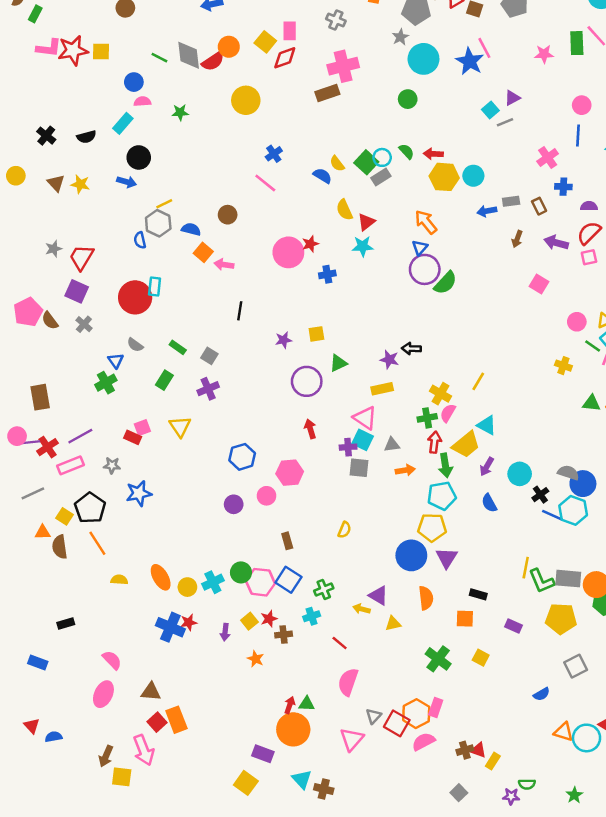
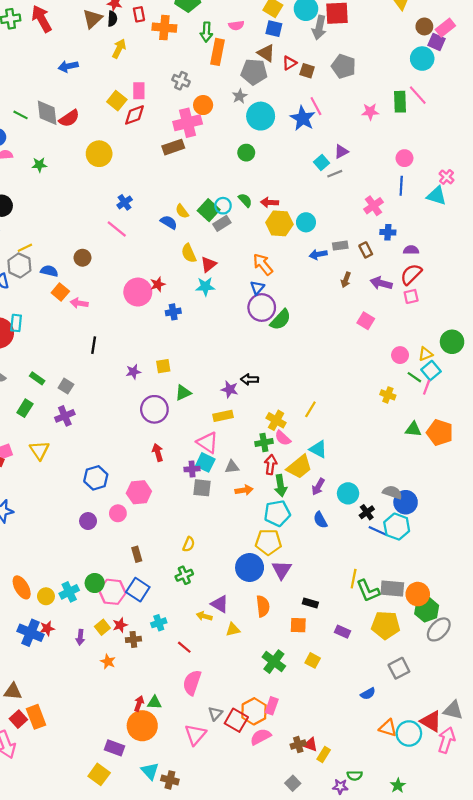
orange circle: (229, 47) -> (203, 105), moved
pink semicircle: (448, 413) -> (283, 438), turned -77
green cross: (324, 589) -> (184, 575), moved

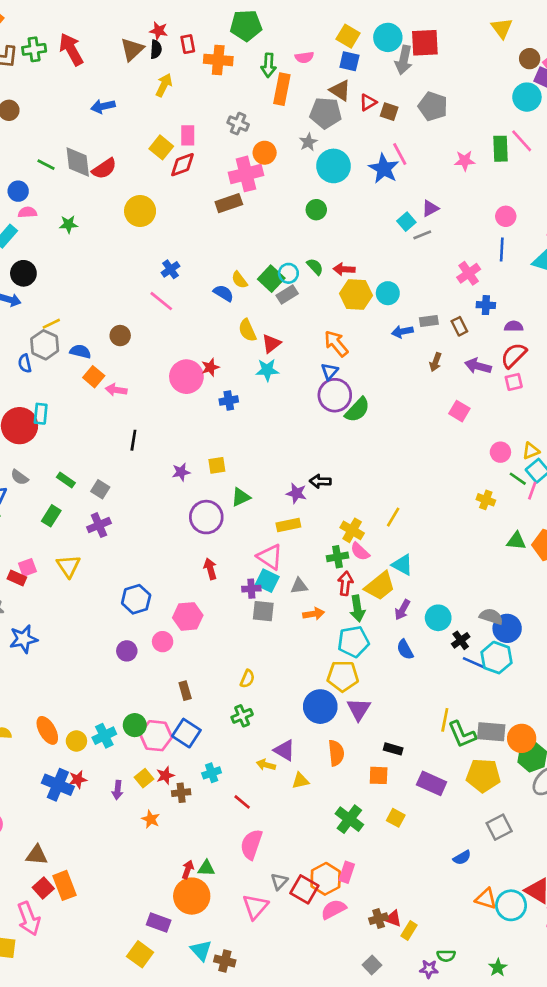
purple rectangle: (342, 632) -> (432, 783), size x1.5

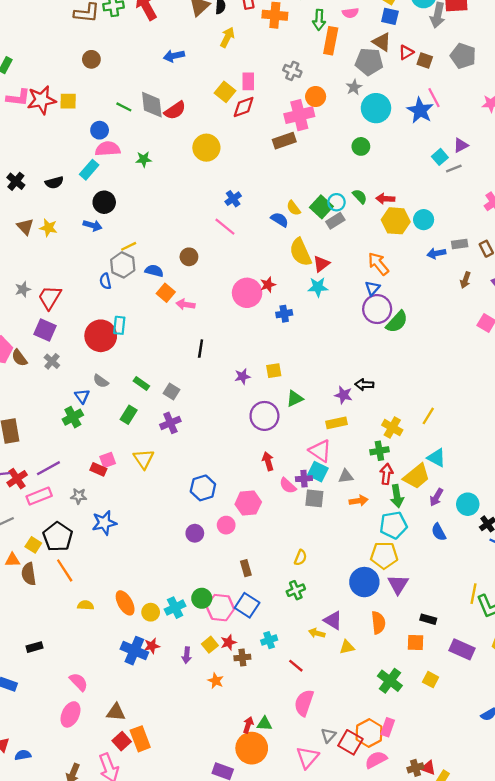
pink semicircle: (27, 212) -> (108, 149), size x1.5
yellow semicircle: (247, 330) -> (300, 252), size x1.4
pink semicircle: (360, 552) -> (288, 486), moved

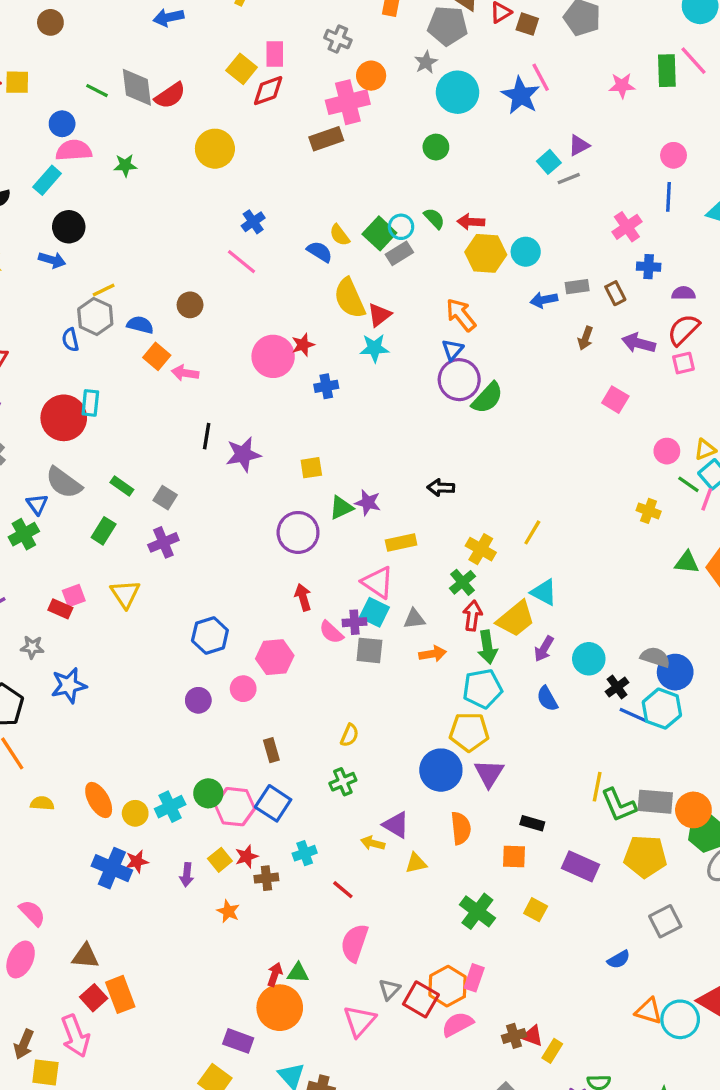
purple star: (242, 376) -> (243, 454), moved, size x1.5
gray semicircle: (101, 381) -> (64, 483), size x1.6
purple star: (343, 395) -> (368, 503), moved
green cross: (379, 451) -> (462, 582), turned -30

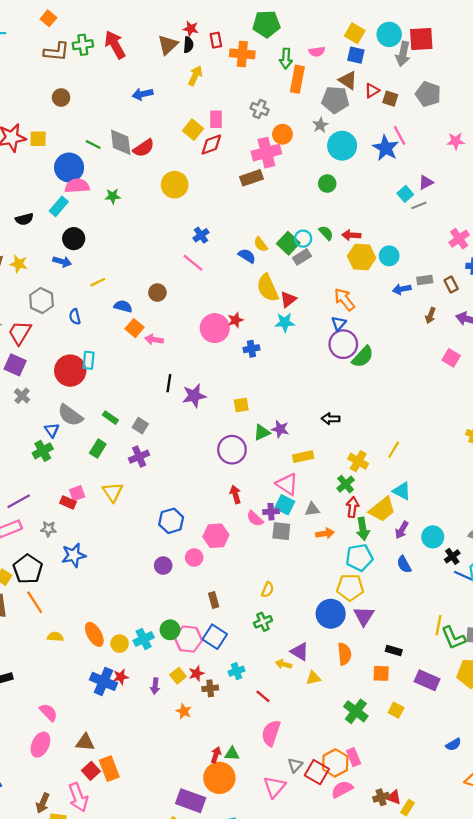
blue circle: (62, 124) -> (69, 167), size x1.6
gray hexagon: (95, 316) -> (42, 301), moved
pink rectangle: (474, 978) -> (354, 757), turned -42
purple rectangle: (238, 1041) -> (191, 801), size x1.4

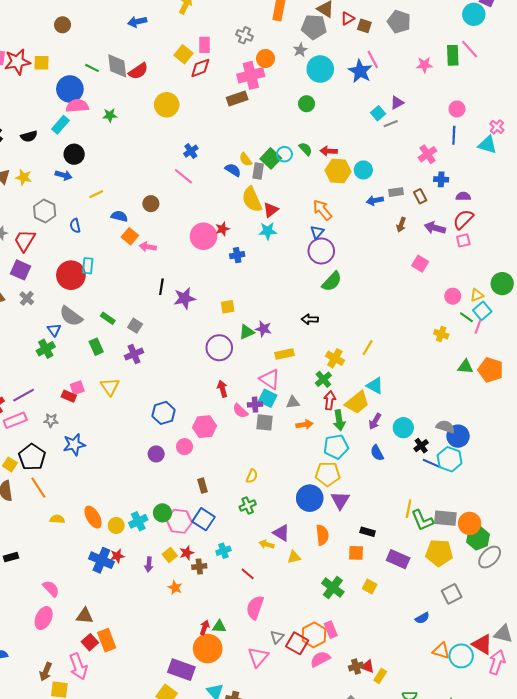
gray rectangle: (302, 257) -> (258, 171), moved, turned -49
green semicircle: (363, 357) -> (332, 281), moved
green rectangle: (98, 449) -> (96, 347), turned -56

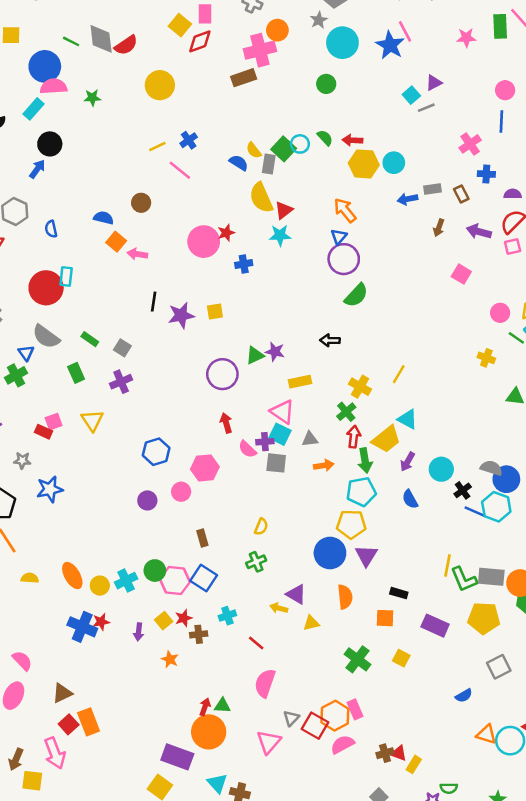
blue arrow: (64, 175) -> (37, 169), turned -70
yellow line: (96, 194) -> (157, 146), moved
yellow square: (228, 307) -> (215, 312), moved
brown triangle: (85, 616) -> (62, 693), turned -30

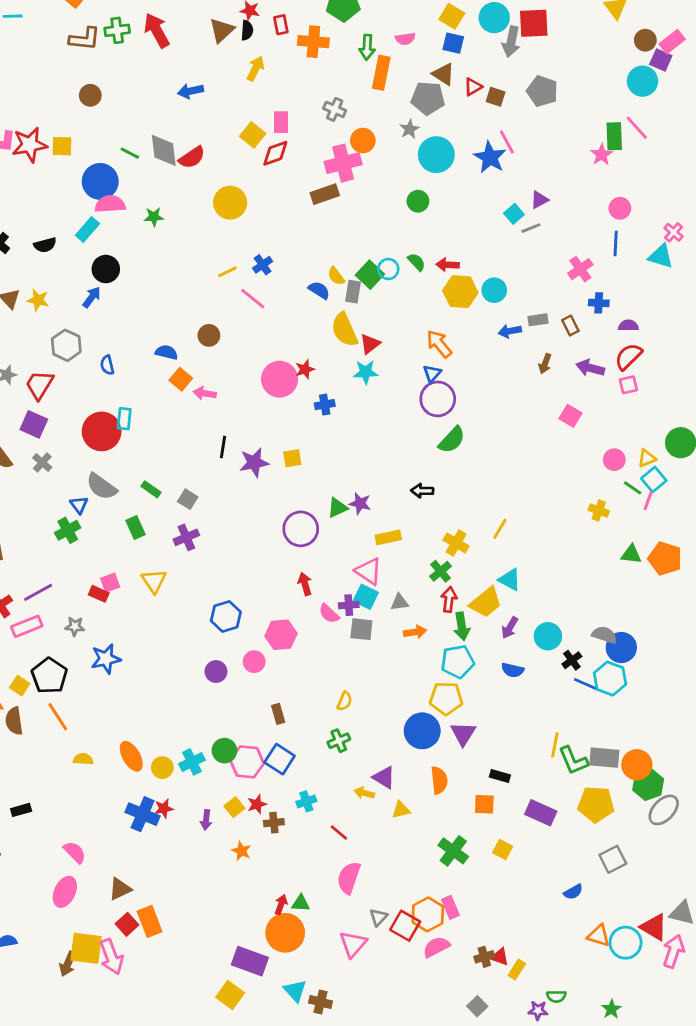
pink star: (466, 38) -> (602, 155), moved, turned -30
blue semicircle: (410, 499) -> (513, 670), turned -48
yellow square: (32, 781) -> (86, 948), moved, size x1.4

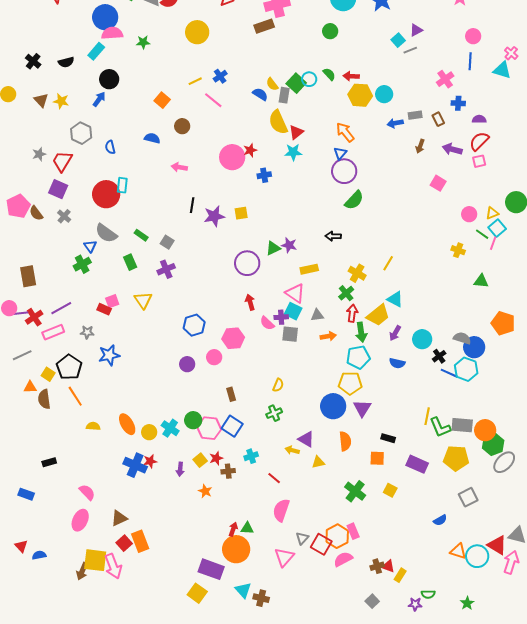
orange square: (181, 379) -> (162, 100), moved
orange pentagon: (665, 559) -> (503, 323), moved
cyan cross: (192, 762) -> (170, 428), turned -30

